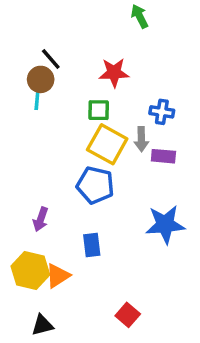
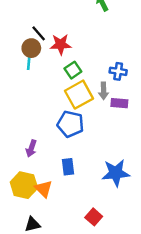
red star: (114, 73) -> (61, 44), moved
green square: (99, 110) -> (73, 70), turned -35
yellow square: (107, 144) -> (79, 95), turned 32
blue star: (165, 224) -> (116, 173), moved
orange triangle: (58, 276) -> (44, 189), turned -42

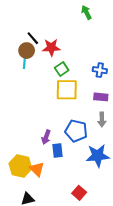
gray arrow: (103, 91) -> (102, 120), moved
yellow square: (79, 95) -> (67, 90), turned 30
blue pentagon: (70, 124) -> (76, 131), moved
purple arrow: (31, 148) -> (46, 137), moved

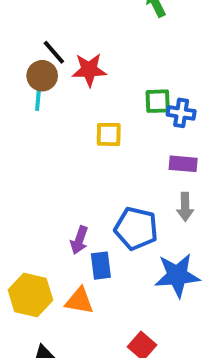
green square: (62, 69) -> (158, 101), moved, turned 32
yellow square: (67, 90) -> (109, 134), moved, size x0.6
orange triangle: (37, 169) -> (79, 301), moved, turned -35

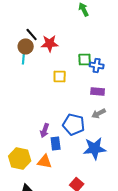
gray arrow: (185, 207) -> (99, 113), turned 64

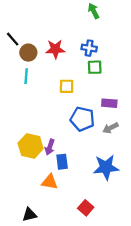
black line: (32, 34) -> (13, 39), moved
cyan line: (24, 57) -> (26, 76), moved
blue cross: (97, 65) -> (89, 48), moved
blue pentagon: (74, 124) -> (82, 119), moved
yellow hexagon: (20, 158) -> (31, 146), moved

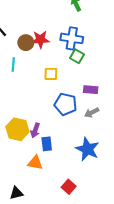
blue cross: (89, 48) -> (72, 38), size x1.5
brown circle: (28, 53) -> (26, 43), moved
green square: (95, 67) -> (77, 56), turned 32
blue star: (106, 167) -> (87, 149), turned 30

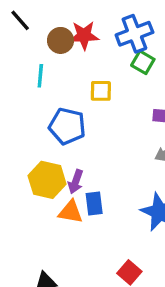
blue cross: (72, 38) -> (134, 34), turned -30
blue pentagon: (66, 104) -> (67, 126), moved
orange triangle: (35, 163) -> (71, 212), moved

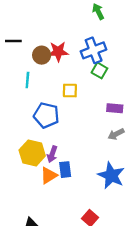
black line: (20, 20) -> (13, 41), turned -49
orange triangle: (71, 212) -> (49, 175), turned -42

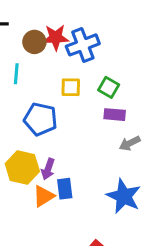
blue cross: (94, 50) -> (83, 45), moved
green square: (99, 70) -> (109, 87), moved
purple rectangle: (115, 108) -> (115, 115), moved

